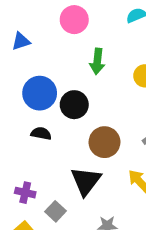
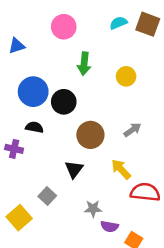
black triangle: (86, 181) -> (74, 169), size x0.7
purple cross: (25, 193) -> (14, 149), moved

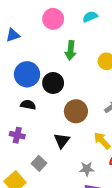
cyan semicircle: (118, 23) -> (90, 17), moved
purple cross: (14, 149) -> (17, 135), moved
gray star: (93, 209) -> (87, 169), moved

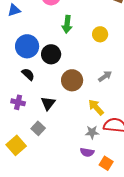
black semicircle: (28, 105) -> (28, 74), turned 32
black triangle: (62, 141) -> (48, 103), moved
gray star: (87, 169) -> (92, 132), moved

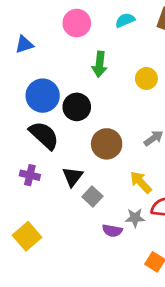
black semicircle: (28, 74) -> (44, 135), size x1.6
gray square: (38, 128) -> (92, 196), moved
purple semicircle: (87, 152) -> (112, 231), moved

